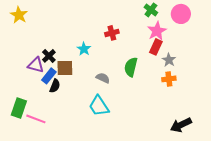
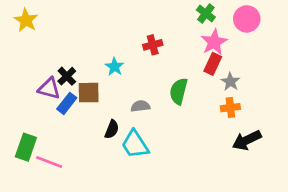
gray semicircle: (103, 78) -> (140, 106), turned -32
black semicircle: (55, 86) -> (112, 129), moved
black arrow: (181, 125) -> (247, 140), moved

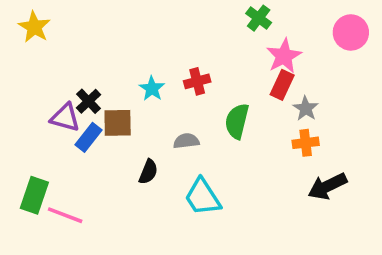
green cross: (206, 13) -> (259, 18), moved
pink circle: (247, 19) -> (351, 32), moved
red cross: (153, 45) -> (197, 81), moved
cyan trapezoid: (135, 144) -> (203, 197), moved

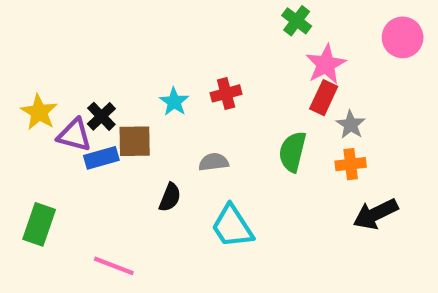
yellow star: (34, 27) -> (39, 112), moved
green semicircle: (237, 121) -> (292, 152), moved
blue rectangle: (89, 137) -> (101, 158), turned 36
pink line: (65, 215) -> (114, 266), moved

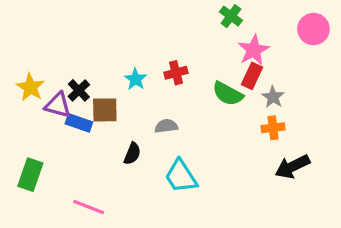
green semicircle: (292, 152) -> (228, 94), moved, turned -76
blue rectangle: (101, 158) -> (79, 123), turned 35

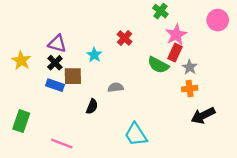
red cross: (176, 73) -> (125, 38), moved, turned -32
purple triangle: (58, 105) -> (57, 44), moved
cyan trapezoid: (181, 176) -> (136, 135), moved

